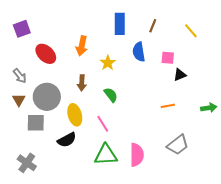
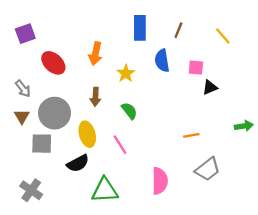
orange line: (168, 106) -> (191, 135), moved
green triangle: (106, 155) -> (105, 190), moved

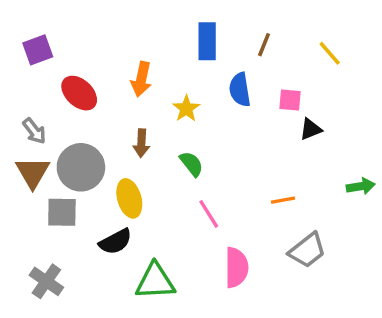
brown triangle: (22, 117) -> (33, 172), size x1.5
pink line: (120, 145) -> (209, 214), moved

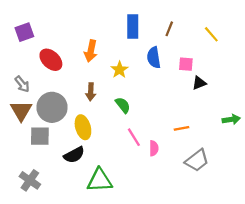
pink semicircle: (236, 267) -> (154, 148), moved, size x0.6

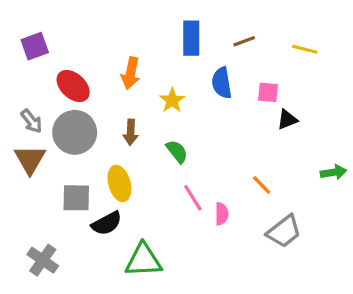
brown line: (169, 29) -> (244, 41), turned 48
yellow line: (211, 34) -> (305, 49), turned -35
gray circle: (52, 107) -> (75, 132), moved
orange line: (181, 128) -> (262, 185), turned 56
gray square: (40, 136) -> (76, 198), moved

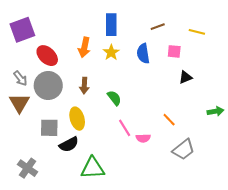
blue rectangle: (191, 38) -> (111, 25), moved
purple square: (35, 46) -> (22, 30), size x1.4
pink square: (268, 92) -> (174, 51), moved
yellow star: (172, 100) -> (111, 52), moved
pink semicircle: (222, 214) -> (143, 138), turned 88

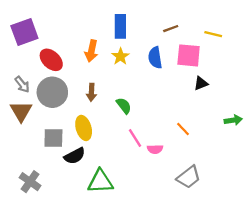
pink square: (174, 51) -> (189, 55), size x1.6
gray trapezoid: (183, 150) -> (189, 177), moved

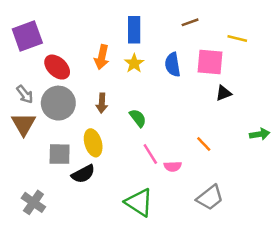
brown line: (171, 29) -> (190, 22), moved
green triangle: (100, 182) -> (139, 202), moved, turned 36

